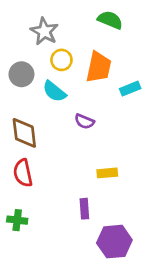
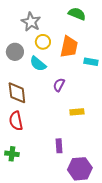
cyan rectangle: (130, 89) -> (91, 62), turned 32
purple semicircle: (84, 121) -> (59, 85), turned 96
yellow rectangle: (107, 173) -> (77, 112), moved

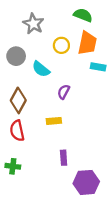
yellow circle: (43, 42) -> (61, 45), moved
orange trapezoid: (69, 47) -> (87, 43), moved
brown diamond: (17, 93) -> (18, 100), turned 35
yellow rectangle: (77, 112) -> (54, 121), moved

